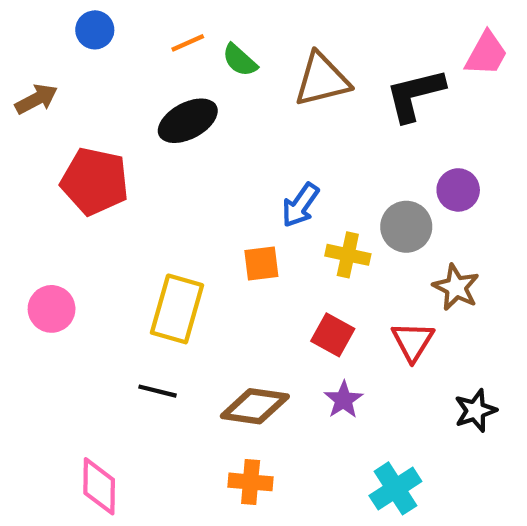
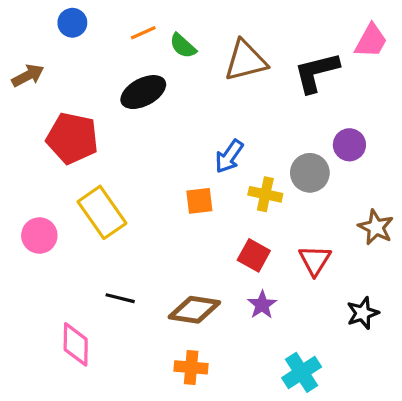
brown star: (456, 287) -> (376, 227), moved
yellow rectangle: (177, 309) -> (102, 212), moved, turned -51
pink diamond: (99, 486) -> (76, 344), moved

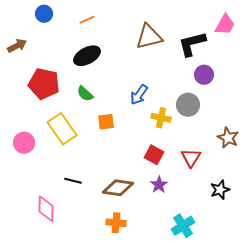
green semicircle: (183, 46) -> (85, 94), moved
purple circle: (349, 145) -> (204, 75), moved
orange square: (199, 201) -> (106, 122), moved

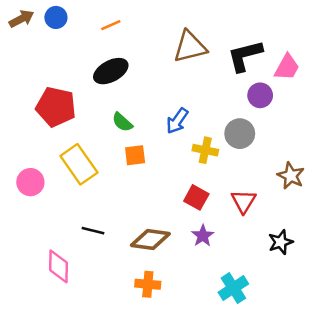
pink trapezoid: (225, 25) -> (287, 67), moved
brown arrow: (17, 46) -> (21, 19), moved
green semicircle: (85, 94) -> (122, 122), moved

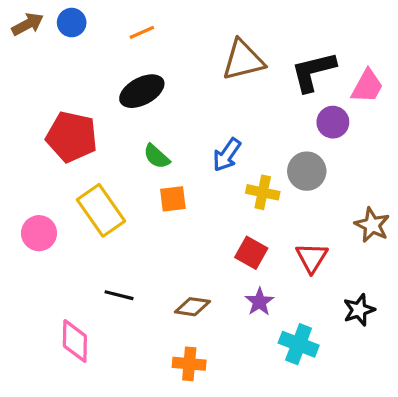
brown diamond: (150, 240) -> (192, 307), size x0.7
cyan cross: (233, 288) -> (299, 344), moved, turned -36

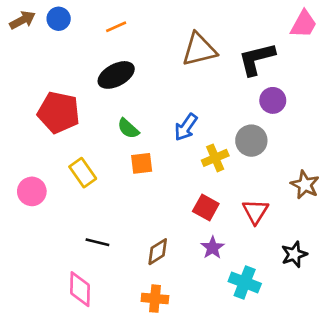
pink trapezoid: (367, 86) -> (304, 24), moved
yellow cross: (263, 192) -> (215, 158), turned -35
yellow rectangle: (101, 210) -> (83, 173), size x0.7
brown diamond: (192, 307) -> (158, 252), turned -40
pink diamond: (75, 341) -> (80, 289), moved

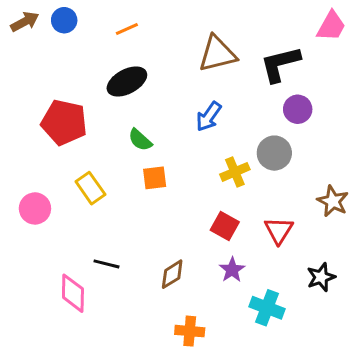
blue arrow: (186, 127) -> (209, 117), moved
pink diamond: (80, 289) -> (73, 293), moved
orange cross: (155, 299) -> (190, 331), moved

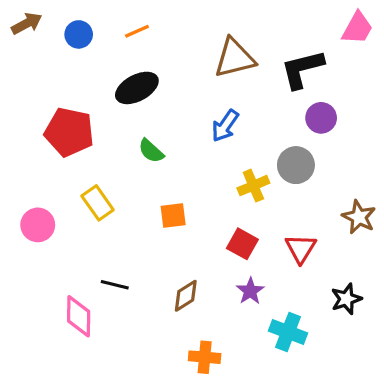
blue circle: (64, 20) -> (79, 34), moved
orange square: (155, 178) -> (173, 215), moved

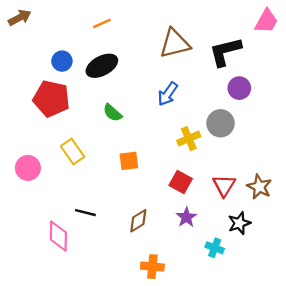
blue circle: (79, 34) -> (62, 61), moved
brown star: (359, 217) -> (259, 187), moved
black star: (346, 299) -> (239, 223), moved
cyan cross: (288, 332) -> (215, 248), size x0.7

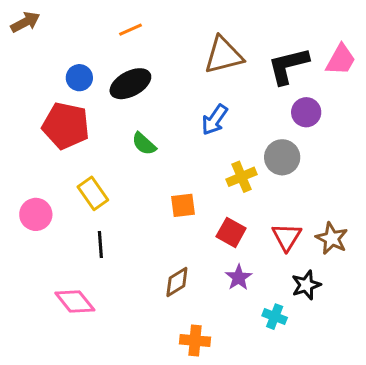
pink trapezoid: (266, 21) -> (341, 60), moved
orange square: (129, 161) -> (183, 205), moved
black line: (85, 213) -> (100, 244), moved, turned 72
pink diamond: (58, 236) -> (75, 302), turned -40

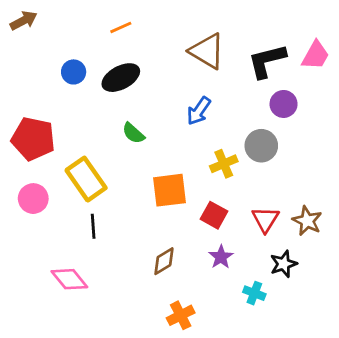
brown triangle: (224, 55) -> (207, 51), turned 45
red pentagon: (66, 126) -> (33, 139), moved
yellow rectangle: (93, 193) -> (86, 179), size x1.4
orange square: (183, 205) -> (170, 190), size x1.5
orange cross: (195, 341) -> (181, 315), turned -32

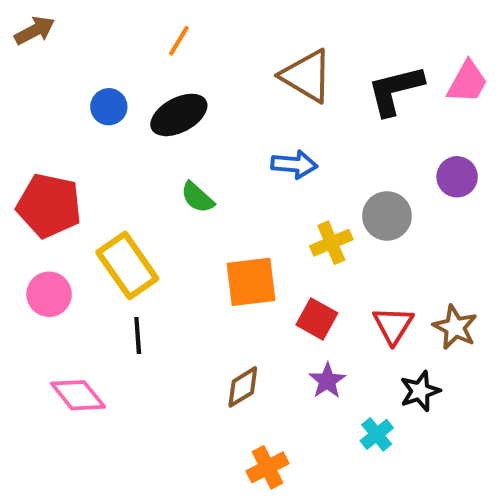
orange line: (121, 27) -> (179, 41), turned -35
purple circle: (284, 104) -> (457, 177), moved
blue arrow: (199, 111) -> (294, 164), turned -120
pink diamond: (69, 279) -> (78, 395), moved
cyan cross: (254, 293) -> (377, 434), turned 30

